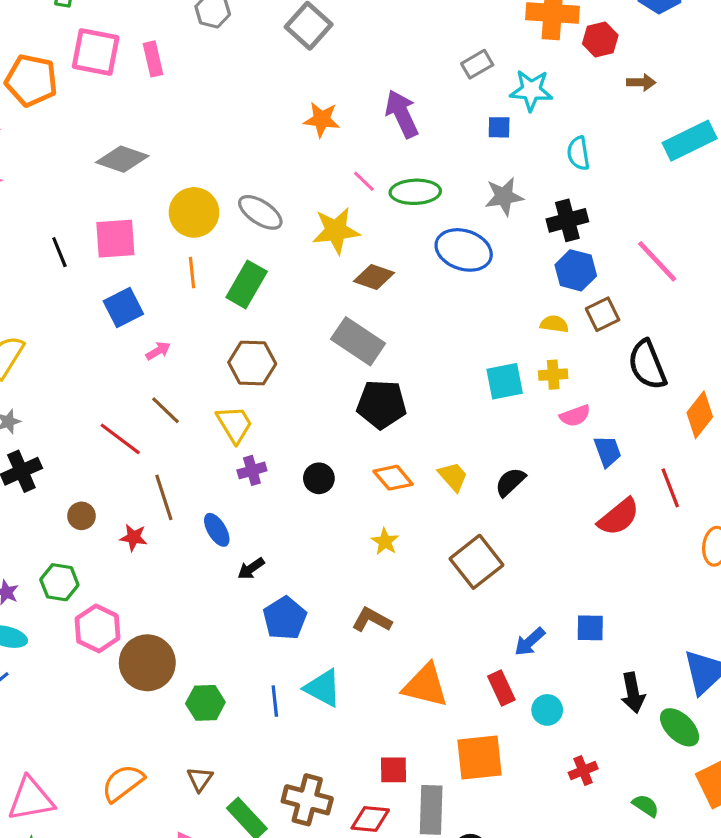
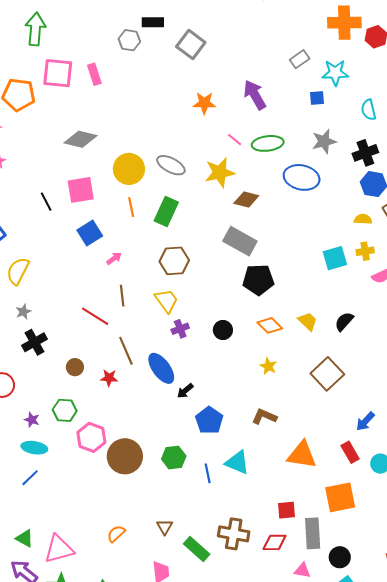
brown line: (166, 410) -> (122, 296), turned 45
blue ellipse: (217, 530) -> (161, 368), size x1.5
green hexagon: (205, 703) -> (174, 458), moved
orange semicircle: (123, 783) -> (116, 534), size x0.7

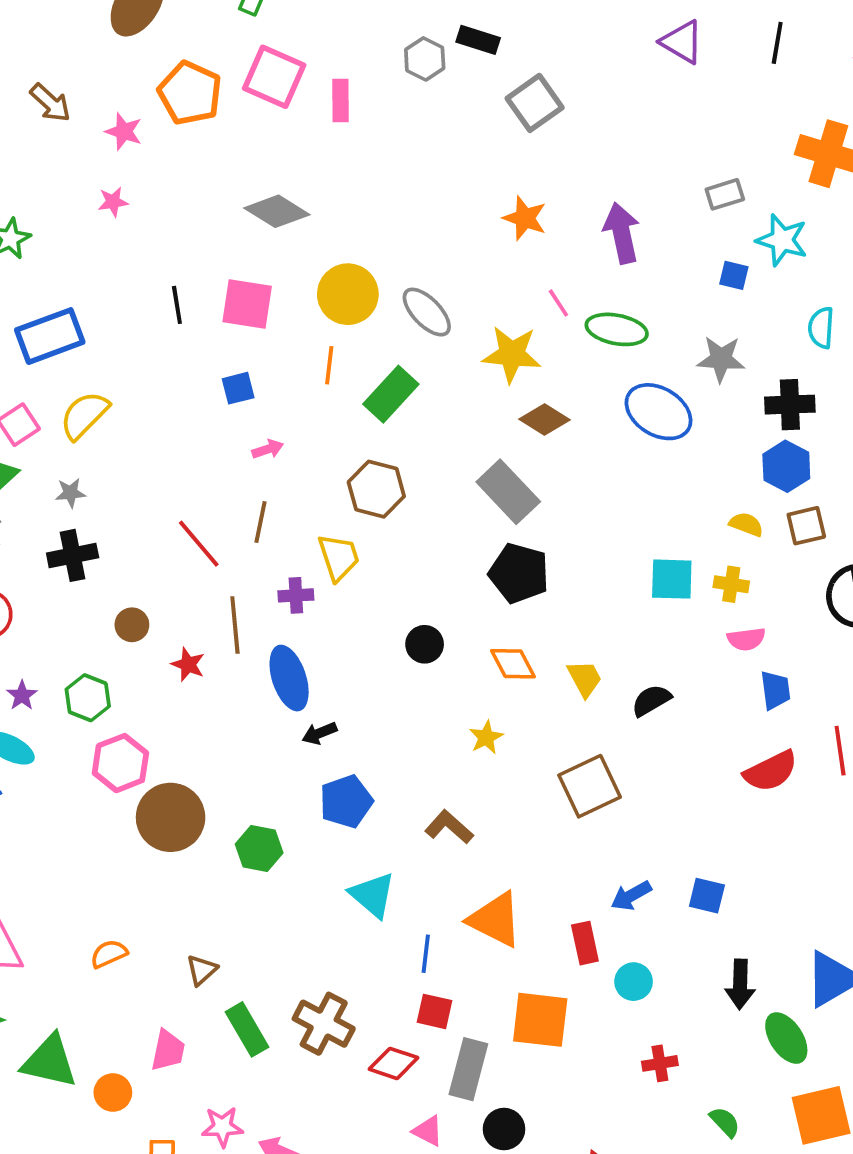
blue square: (90, 233) -> (238, 388), size x0.7
purple cross: (180, 329) -> (296, 595), moved
blue line: (208, 473) -> (426, 954), moved

